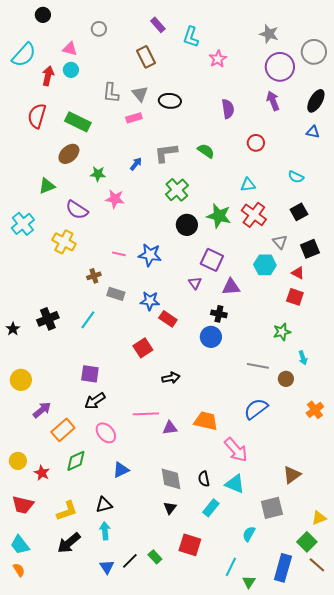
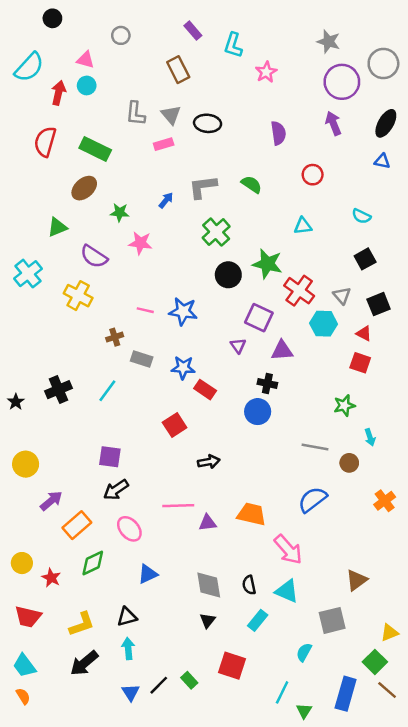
red cross: (254, 215) -> (299, 291), moved

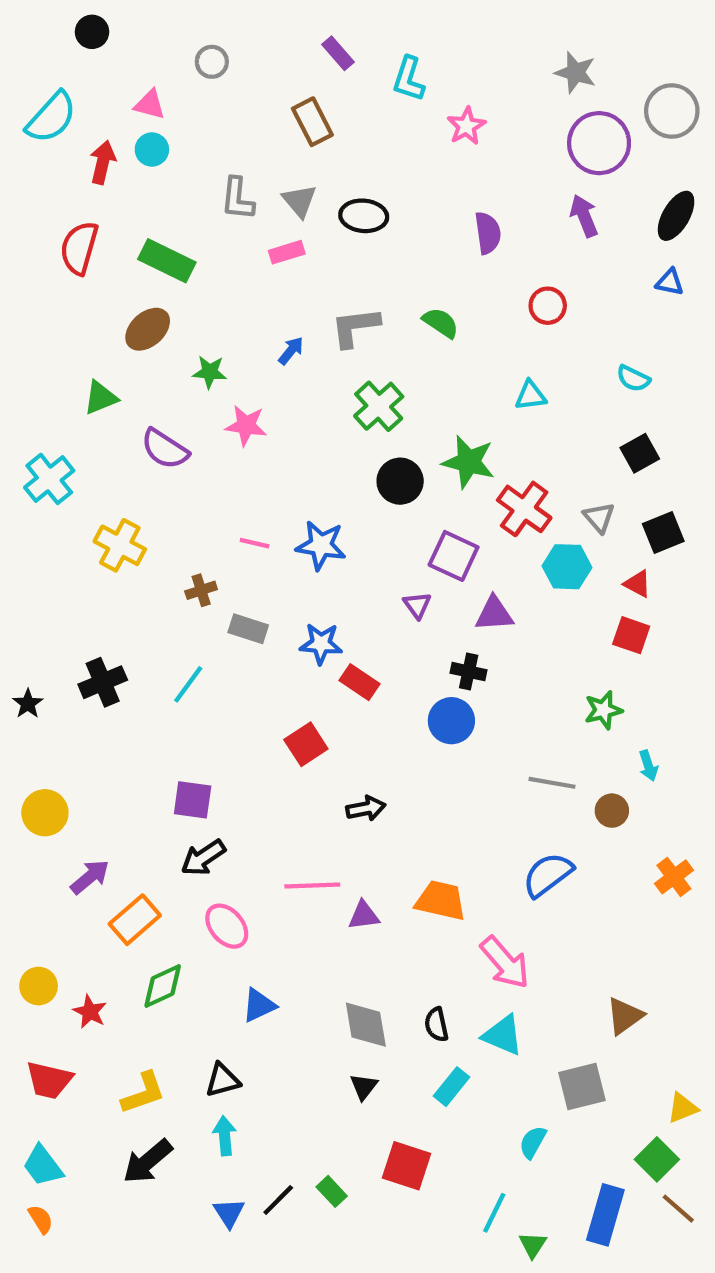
yellow cross: (78, 296) -> (120, 545), moved

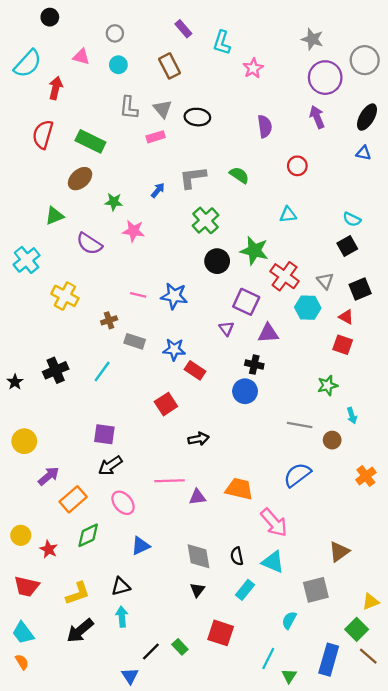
cyan circle: (152, 150) -> (118, 65), moved
cyan semicircle: (633, 378) -> (352, 219), moved
blue triangle: (229, 1213) -> (130, 676), moved

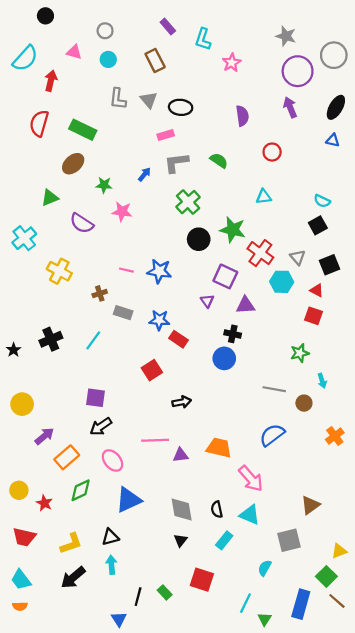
pink rectangle: (156, 137) -> (166, 135), moved
blue triangle: (140, 546) -> (128, 500), size x1.5
black line: (151, 652) -> (138, 597), turned -30
orange semicircle: (22, 662) -> (20, 606), turned 120

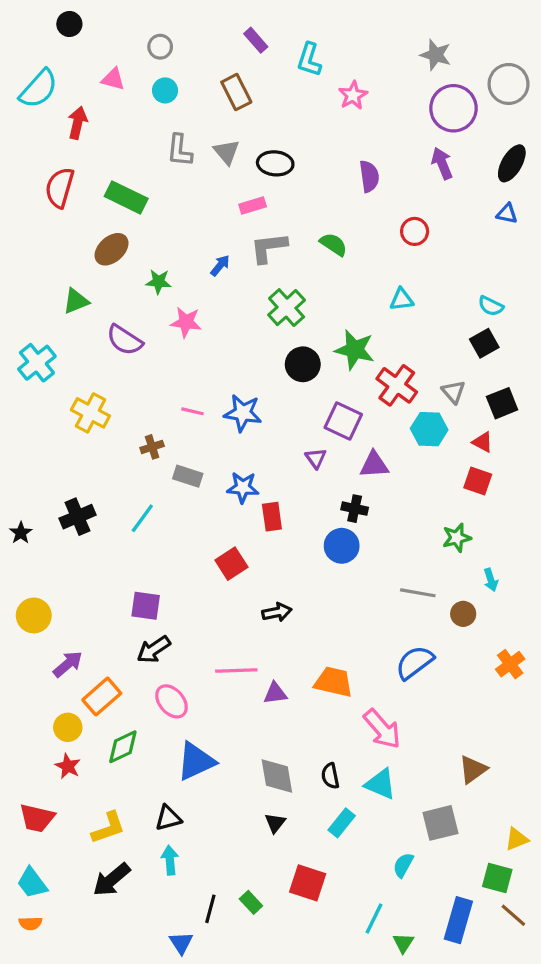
red rectangle: (178, 339) -> (272, 517), turned 48
yellow circle: (19, 490) -> (68, 727), moved
green square: (326, 576) -> (497, 878), turned -30

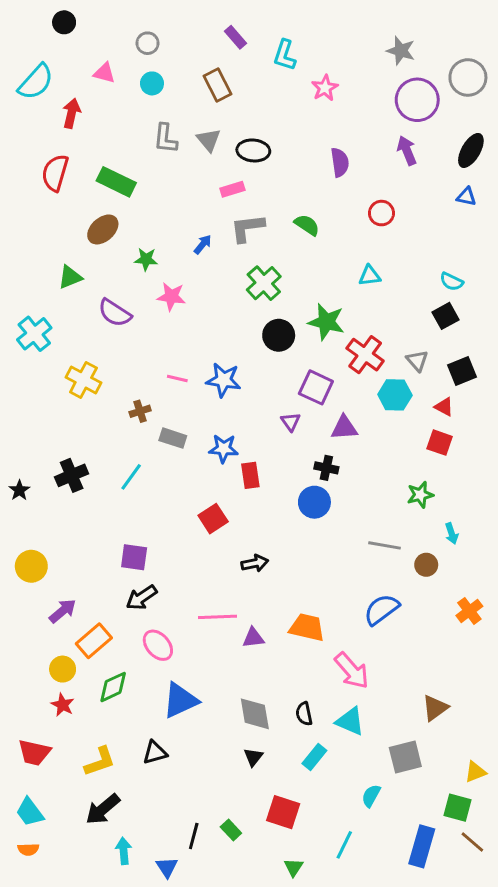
cyan arrow: (170, 860) -> (124, 851), moved
green triangle: (403, 943) -> (294, 867), moved

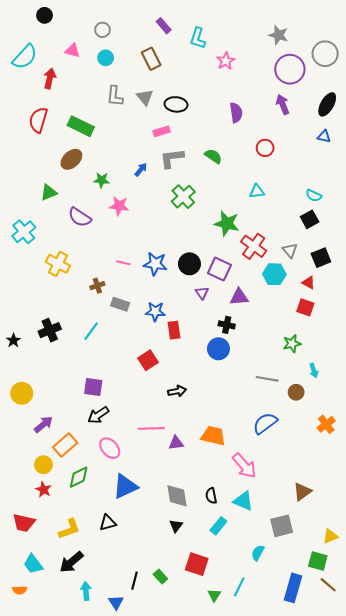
black circle: (279, 335) -> (189, 264), moved
cyan trapezoid: (30, 812) -> (33, 564), moved
green triangle: (294, 867) -> (214, 595), moved

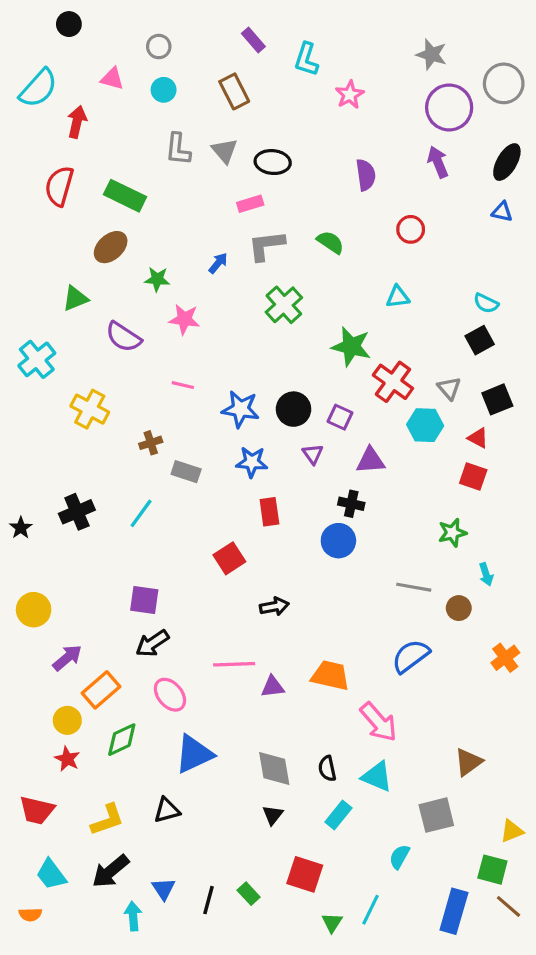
pink line: (123, 263) -> (183, 385), moved
purple square: (219, 269) -> (340, 417), size x0.7
blue star: (155, 311) -> (252, 462), moved
blue triangle: (116, 602) -> (164, 889), moved

